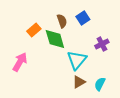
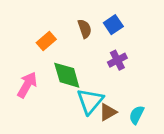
green diamond: (55, 39) -> (67, 75), moved
purple cross: (102, 44) -> (117, 60), moved
cyan triangle: (77, 60) -> (90, 101), moved

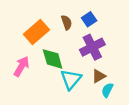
orange rectangle: (46, 41) -> (36, 32), size x1.6
purple cross: (117, 60) -> (92, 47), size x1.6
brown triangle: (108, 112) -> (99, 76), moved

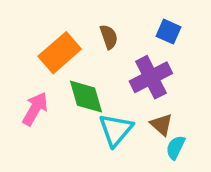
blue square: (89, 19) -> (168, 32), moved, turned -32
brown triangle: (99, 76) -> (161, 125), turned -48

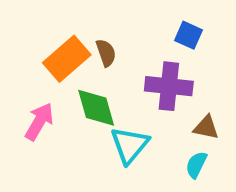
brown semicircle: (109, 37) -> (106, 53), moved
purple cross: (151, 77) -> (169, 86), turned 33
brown triangle: (161, 125) -> (206, 127), moved, turned -30

